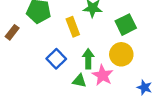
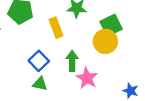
yellow circle: (121, 54) -> (105, 41), moved
green triangle: (79, 81) -> (40, 84), moved

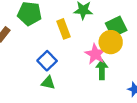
green arrow: (72, 61) -> (102, 70), moved
pink star: (87, 78) -> (95, 54), moved

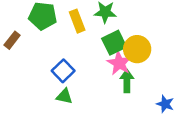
green square: (116, 27) -> (114, 43), moved
yellow rectangle: (63, 29) -> (77, 21), moved

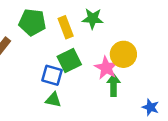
green square: (114, 43) -> (69, 60), moved
blue square: (63, 71) -> (52, 75), turned -30

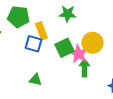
yellow rectangle: (66, 27) -> (41, 31), moved
green square: (69, 60) -> (64, 48), moved
blue square: (52, 75) -> (33, 44), moved

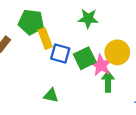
yellow rectangle: (41, 31) -> (45, 38), moved
blue square: (33, 44) -> (60, 54), moved

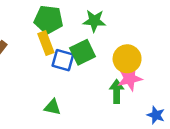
green pentagon: (31, 22) -> (49, 20), moved
green square: (85, 58) -> (83, 52), moved
pink star: (101, 65) -> (130, 78), moved, turned 30

